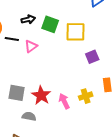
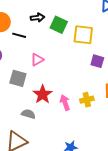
pink triangle: (31, 46) -> (37, 60), moved
purple square: (92, 57) -> (97, 61), turned 32
gray square: (17, 93) -> (18, 78), moved

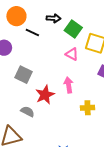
pink triangle: (37, 60) -> (72, 54), moved, turned 48
pink arrow: (65, 103) -> (69, 85), moved

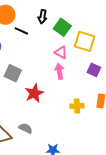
black arrow: (54, 18) -> (42, 17), turned 96
pink arrow: (69, 85) -> (59, 71), moved
gray semicircle: (27, 112) -> (26, 128), moved

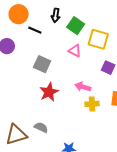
pink arrow: (59, 71) -> (83, 87), moved, turned -63
gray square: (13, 73) -> (42, 64), moved

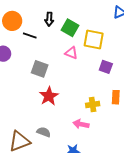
pink arrow: (83, 87) -> (81, 124), moved

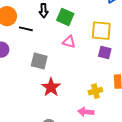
yellow square: (94, 39) -> (101, 31), moved

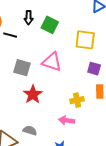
pink triangle: (69, 42) -> (52, 62), moved, size x1.5
purple square: (105, 52) -> (94, 69), moved

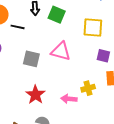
red star: (33, 94) -> (35, 95), moved
pink arrow: (67, 120) -> (69, 99), moved

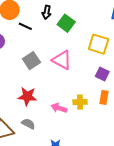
gray square: (31, 59) -> (31, 61), turned 30
red star: (35, 95) -> (27, 96), turned 30

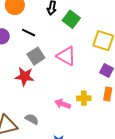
black line: (25, 26) -> (29, 33), moved
red star: (27, 96) -> (25, 76), moved

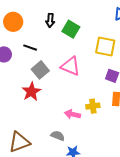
red star: (25, 76) -> (31, 92), turned -30
gray semicircle: (32, 119) -> (58, 136), moved

